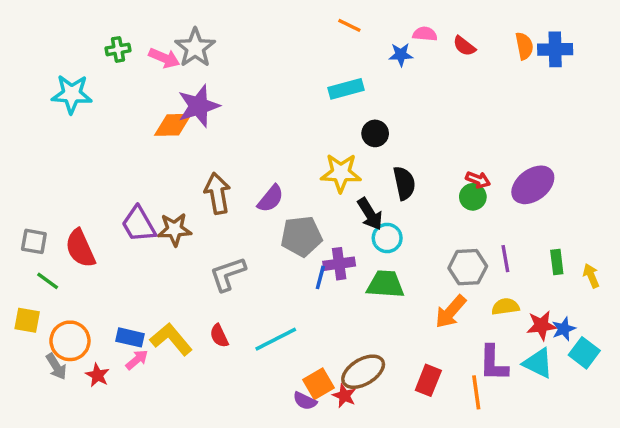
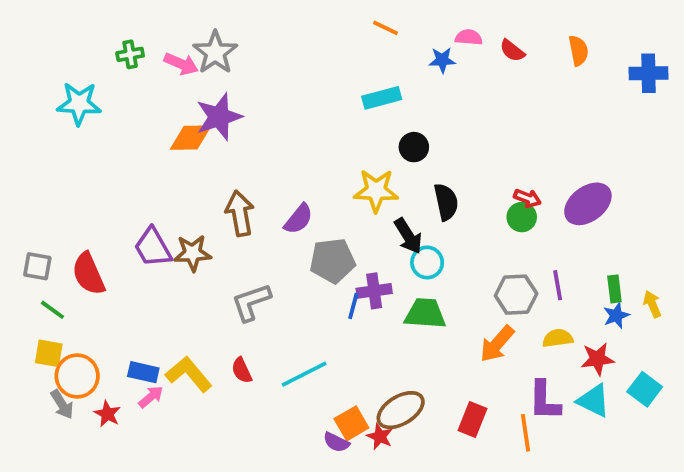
blue cross: (555, 49) -> (648, 73), moved
yellow square: (27, 320) -> (49, 353), moved
blue star: (564, 329) -> (616, 315), moved

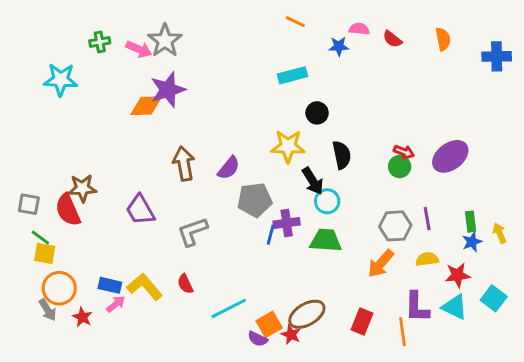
purple trapezoid: (153, 247) -> (140, 210), moved
brown star: (193, 253) -> (82, 188), moved
yellow square: (49, 353) -> (45, 253), moved
cyan line: (304, 374) -> (229, 308), moved

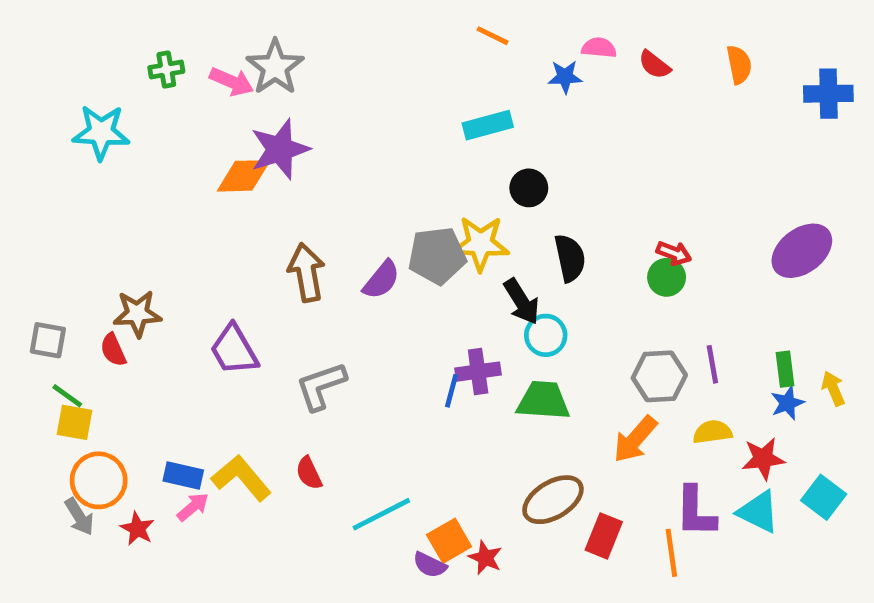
purple ellipse: (450, 156) -> (802, 251), moved
gray pentagon: (255, 200) -> (437, 256), moved
red semicircle: (68, 210) -> (113, 350), size x0.6
brown ellipse: (307, 314) -> (553, 500), moved

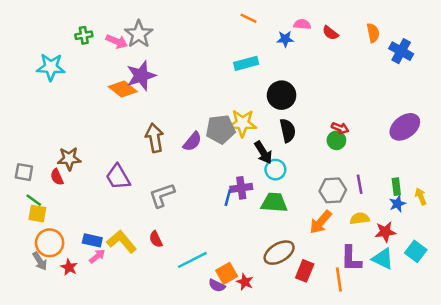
blue cross: (828, 94) -> (401, 51), moved, turned 30
orange diamond: (244, 176) -> (123, 89), turned 40
black circle: (529, 188) -> (282, 95), moved, size x1.5

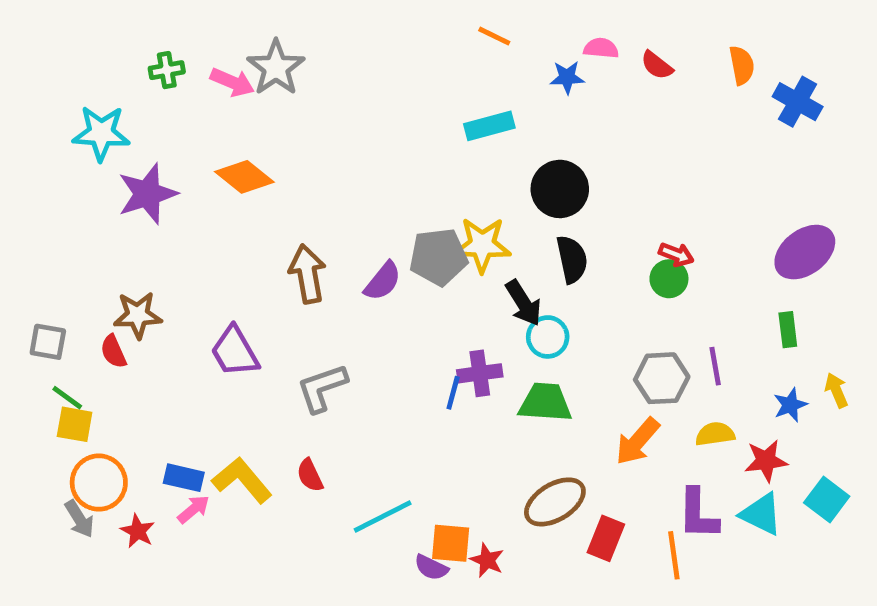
purple star: (141, 76) -> (147, 194), moved
green rectangle: (396, 187) -> (788, 330), moved
orange square: (227, 273) -> (451, 543), turned 35

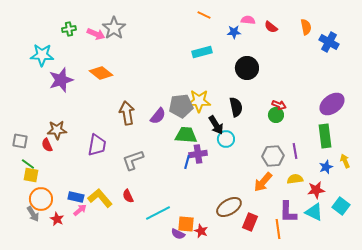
black circle: (560, 189) -> (247, 68), moved
green rectangle: (788, 330) -> (325, 136), size x1.6
purple trapezoid: (235, 352) -> (97, 145), turned -140
green trapezoid: (545, 402) -> (186, 135), moved

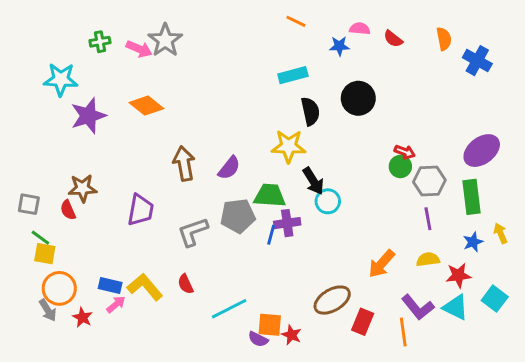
gray pentagon: (181, 106) -> (238, 216), moved
black semicircle: (236, 107) -> (310, 111), moved
gray hexagon: (273, 156) -> (429, 181), moved
purple L-shape: (288, 212) -> (418, 307), turned -40

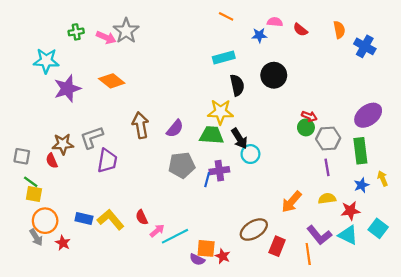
green trapezoid: (270, 196) -> (212, 135), moved
gray L-shape: (193, 232) -> (92, 137), moved
pink arrow: (116, 304) -> (157, 231), moved

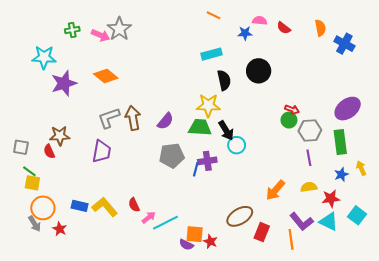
gray L-shape: (92, 137) -> (109, 118), moved

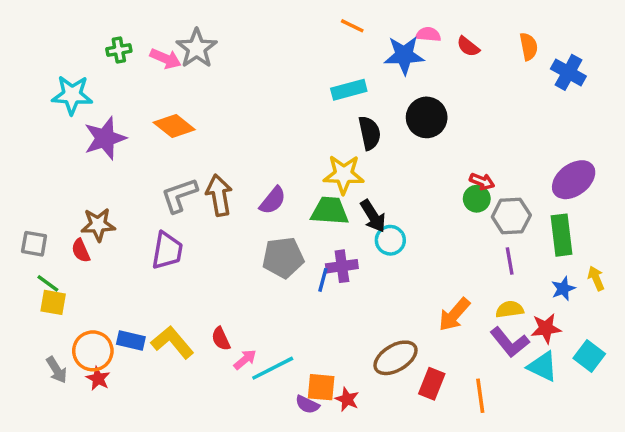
blue star: (245, 33) -> (404, 55), size x1.6
orange circle: (43, 208) -> (93, 351), moved
purple L-shape: (302, 222) -> (510, 342), moved

